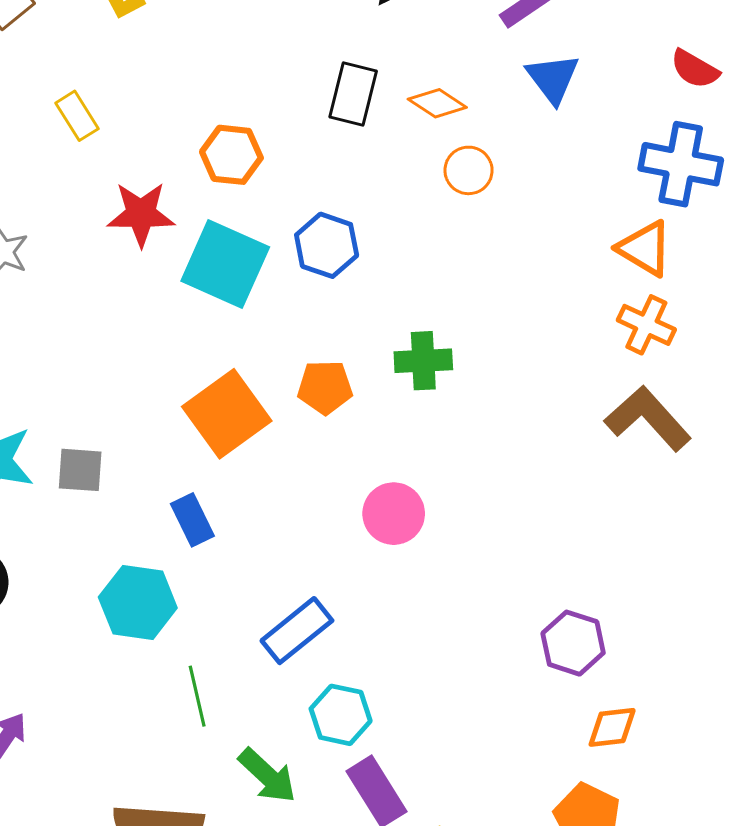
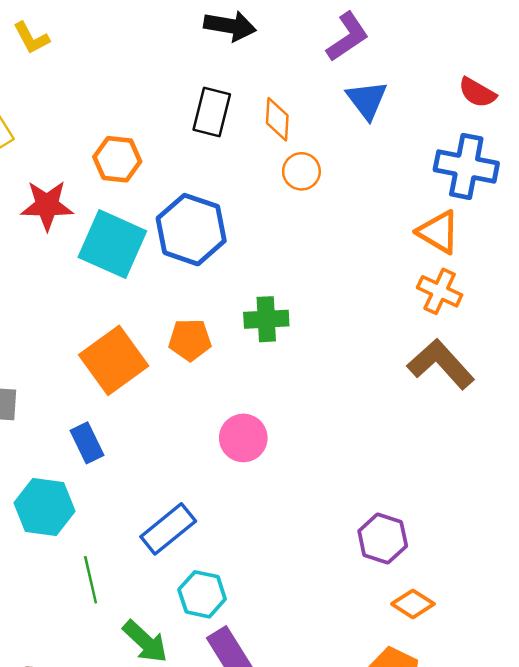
orange diamond: (437, 103) -> (277, 119), turned 60
blue hexagon: (327, 245) -> (191, 230), size x1.4
orange diamond: (612, 727) -> (413, 604), turned 39

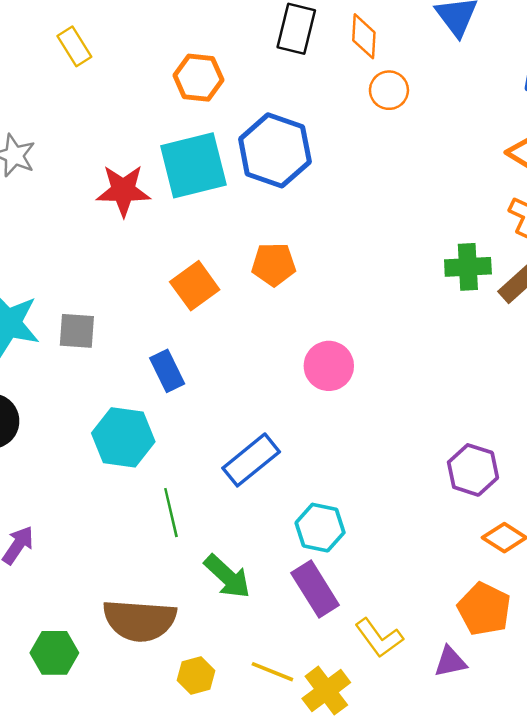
red star: (47, 205) -> (123, 190), moved
cyan square: (112, 244) -> (193, 165), turned -38
green cross: (266, 319) -> (468, 267), moved
orange square: (114, 360) -> (195, 286), size x0.7
cyan hexagon: (202, 594) -> (320, 528), moved

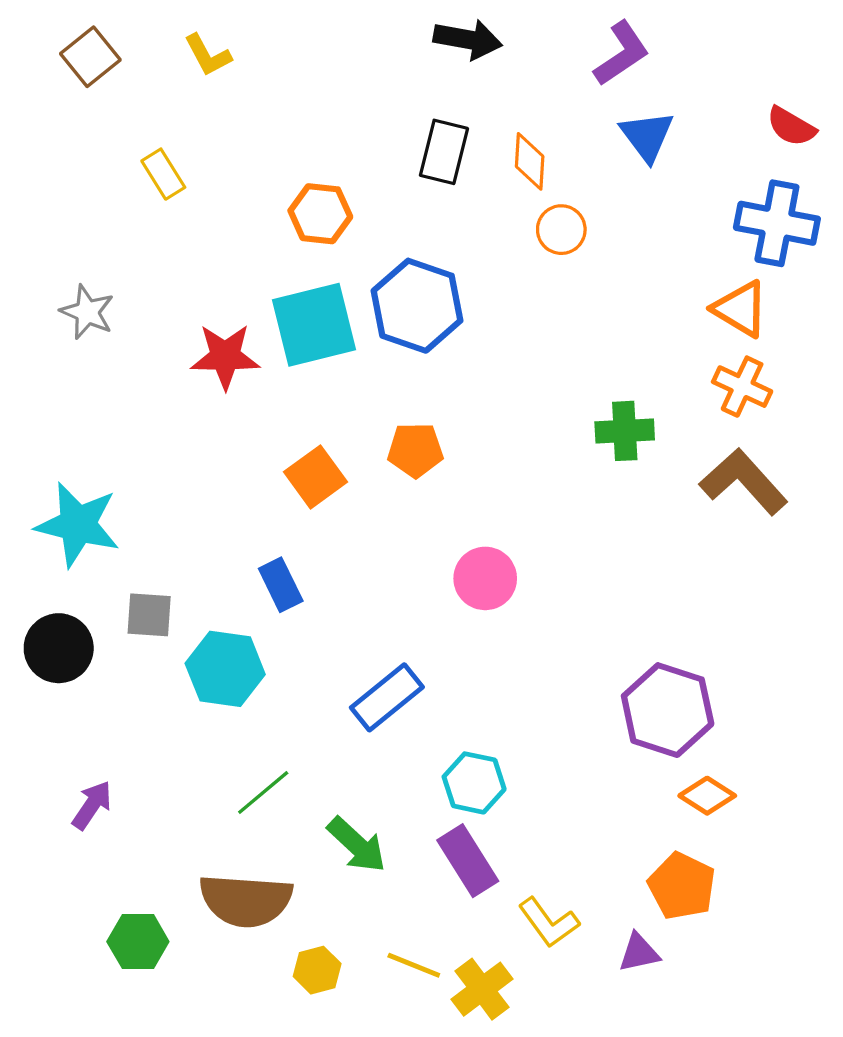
green cross: (468, 267) -> (625, 431), moved
gray square: (77, 331) -> (149, 615), moved
purple hexagon: (473, 470) -> (668, 710), size x1.4
green line: (171, 513) -> (263, 792), moved, turned 63

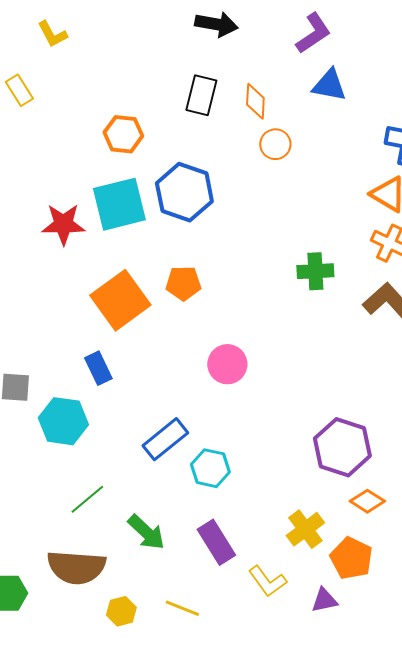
blue triangle: (647, 136) -> (329, 85), turned -42
yellow rectangle: (163, 174) -> (19, 90), moved
orange square: (316, 477) -> (120, 300), size x1.5
cyan hexagon: (474, 783) -> (210, 468), moved
yellow cross: (482, 989) -> (305, 529), moved

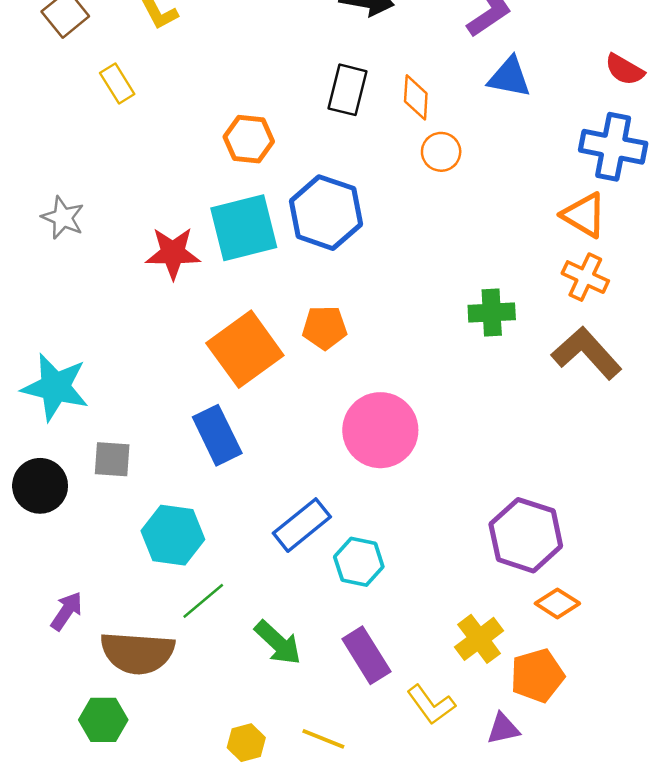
pink circle: (227, 364) -> (380, 430), size x1.5
blue rectangle: (98, 368) -> (217, 435), size x1.4
cyan hexagon: (63, 421) -> (173, 535), moved
orange pentagon: (351, 558) -> (537, 676), turned 30
brown semicircle: (76, 567) -> (137, 653), moved

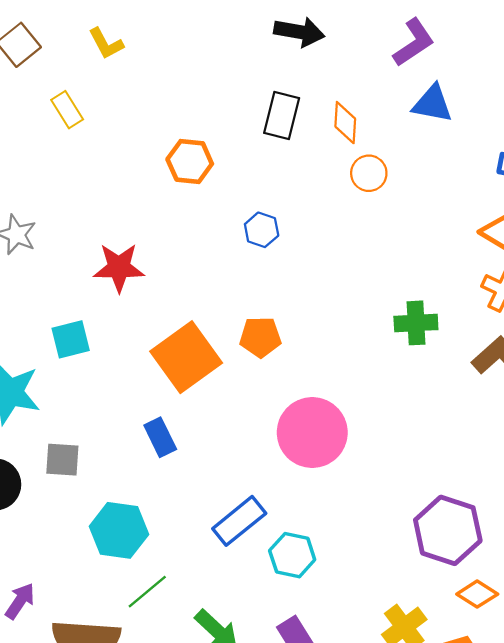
blue hexagon: (326, 213) -> (262, 230), size x0.5
cyan square: (244, 228) -> (71, 339), moved, size x0.6
blue rectangle: (217, 435) -> (160, 437), size x0.7

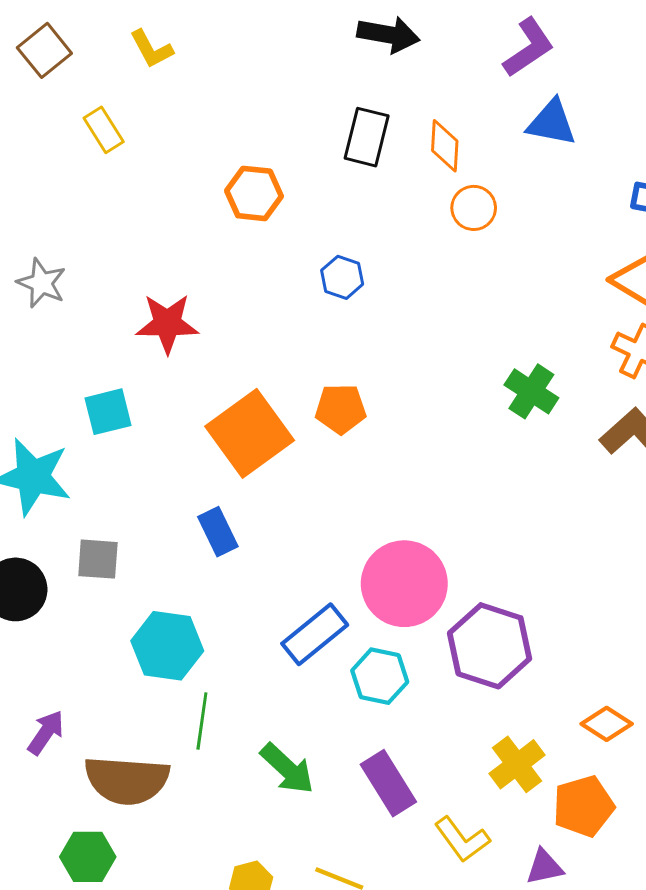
green cross: (416, 323) -> (531, 391), turned 36
pink circle: (312, 433) -> (404, 584), moved
purple hexagon: (448, 530) -> (490, 646), moved
green line: (147, 592) -> (202, 721), turned -42

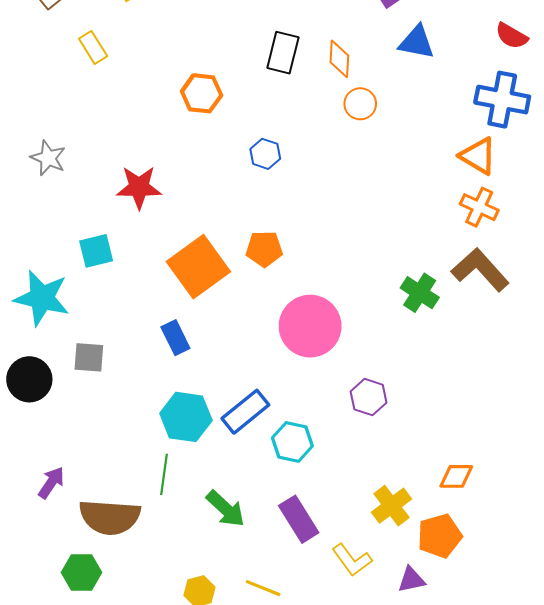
green cross: (531, 391) -> (420, 293), moved
pink circle: (404, 584) -> (310, 326), moved
cyan hexagon: (167, 646) -> (186, 417), moved
purple hexagon: (490, 646) -> (369, 397), moved, size x0.6
orange diamond: (607, 724) -> (456, 476), turned -32

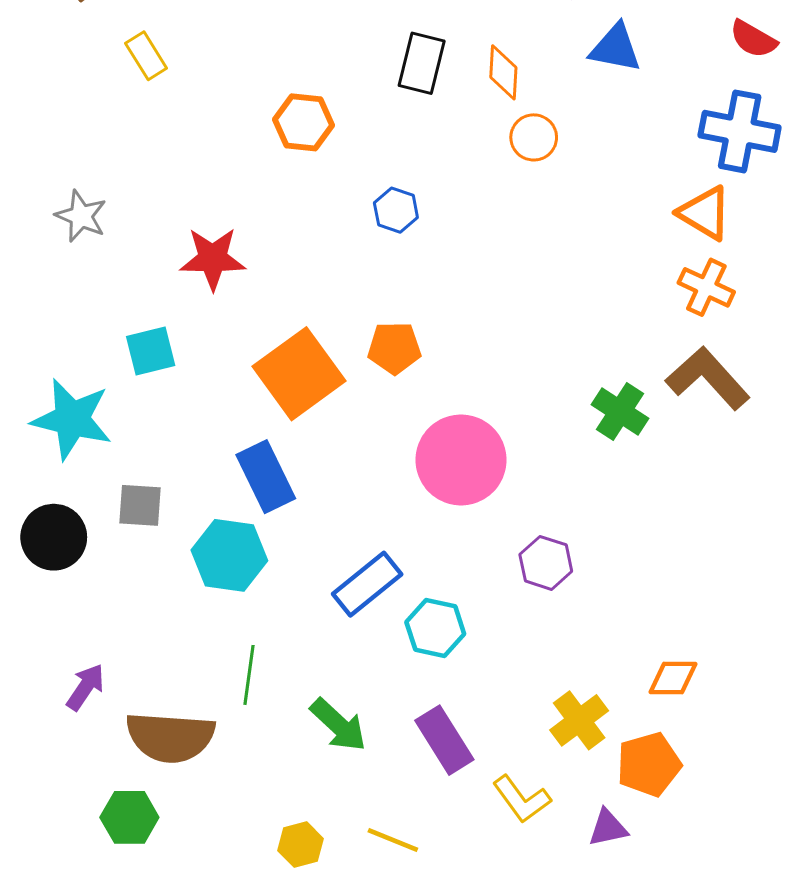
blue rectangle: (175, 338) -> (266, 477), size x1.4
cyan hexagon: (186, 417) -> (229, 555), moved

